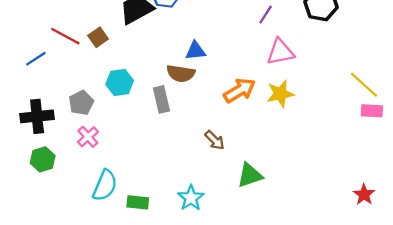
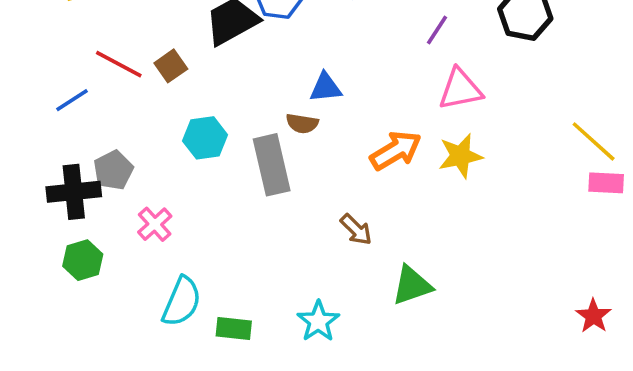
brown semicircle: (181, 73) -> (302, 123), size x0.7
gray rectangle: (161, 99) -> (272, 165), size x1.4
gray pentagon: (81, 103) -> (113, 170), moved

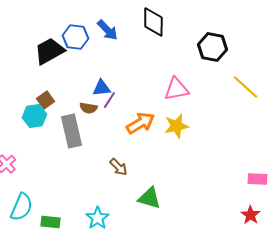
purple line: (437, 30) -> (109, 100), moved
brown square: (171, 66) -> (45, 100), moved
yellow line: (594, 141) -> (245, 87), moved
pink rectangle: (606, 183) -> (257, 179), moved
green triangle: (412, 285) -> (149, 198), turned 35

